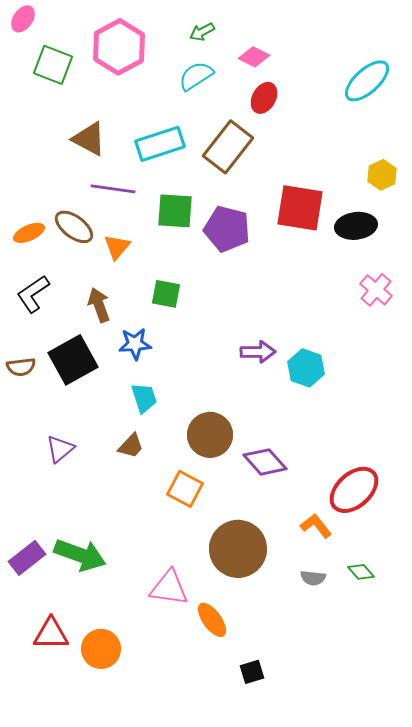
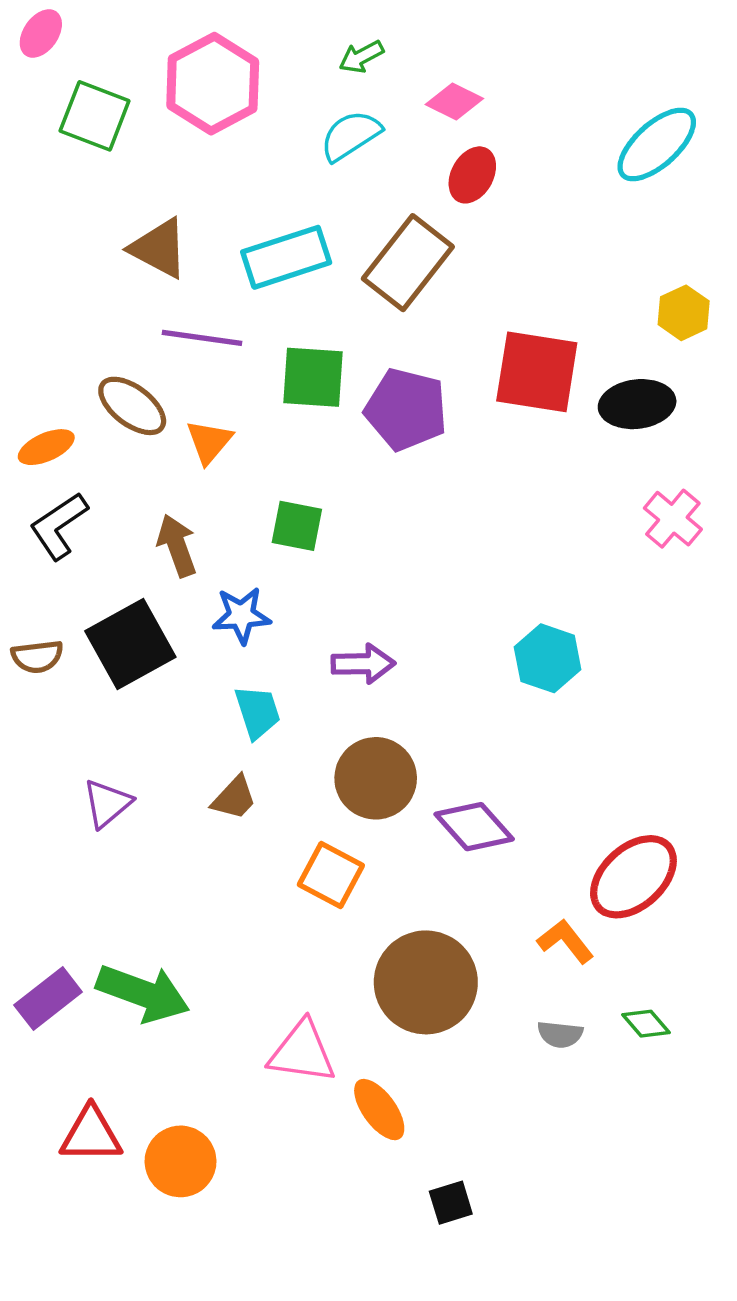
orange ellipse: (29, 233) -> (46, 447), moved
purple arrow: (258, 352) -> (363, 664), moved

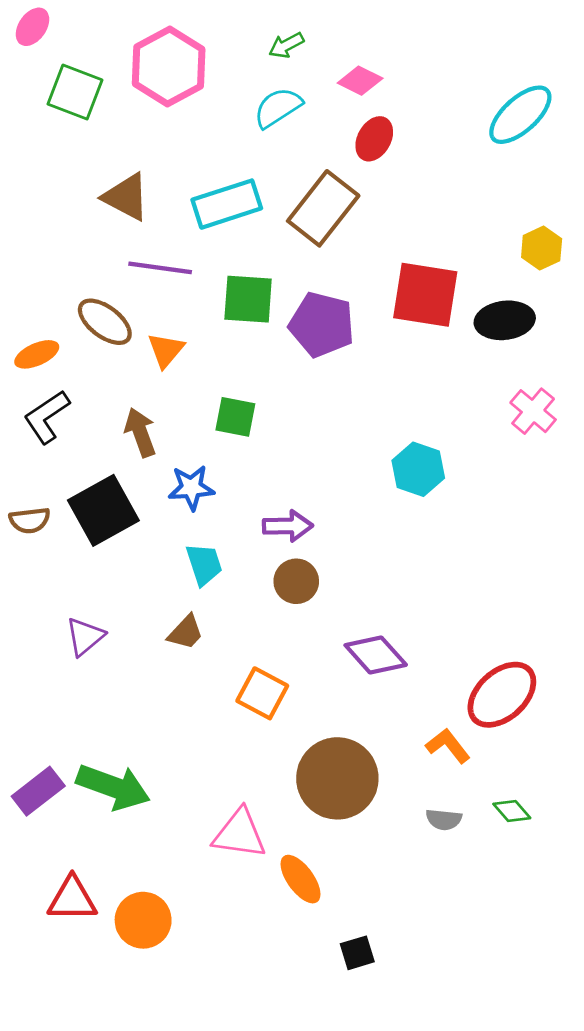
cyan hexagon: (548, 658) -> (418, 469), moved
brown circle: (376, 778) -> (296, 581), moved, size x0.7

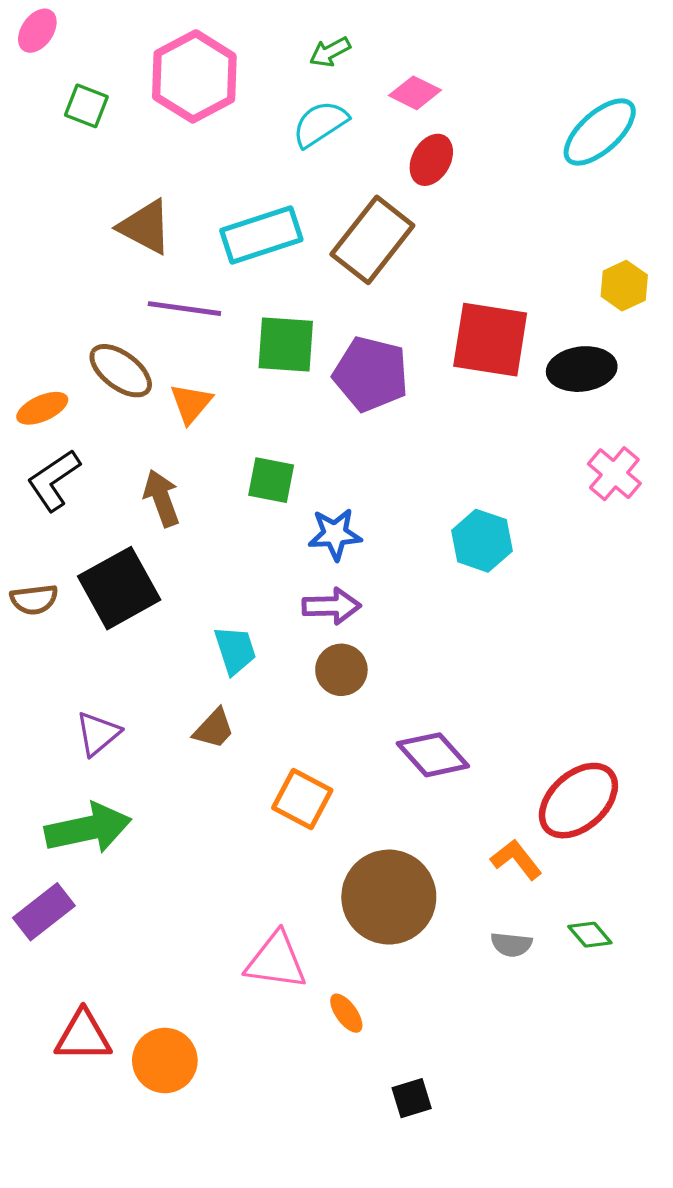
green square: (75, 92) -> (86, 106), size x0.7
blue star: (191, 488) -> (335, 534), moved
green arrow: (113, 787) -> (88, 828), moved, turned -32
orange ellipse: (301, 879) -> (346, 1013), size x0.7

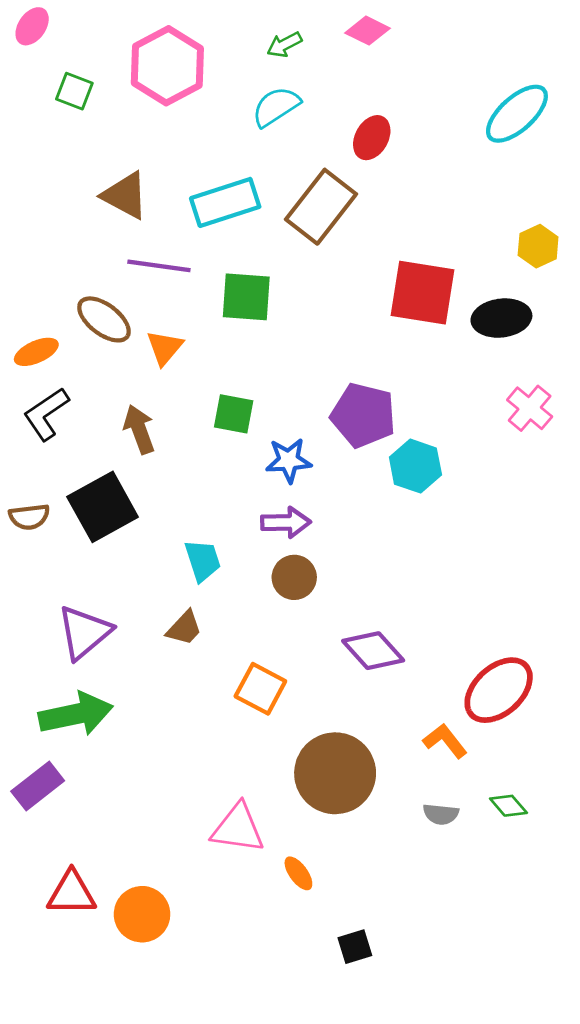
pink diamond: (415, 93) -> (368, 31), moved
purple pentagon: (371, 374) -> (363, 415), moved
purple triangle: (98, 734) -> (84, 632), size x1.4

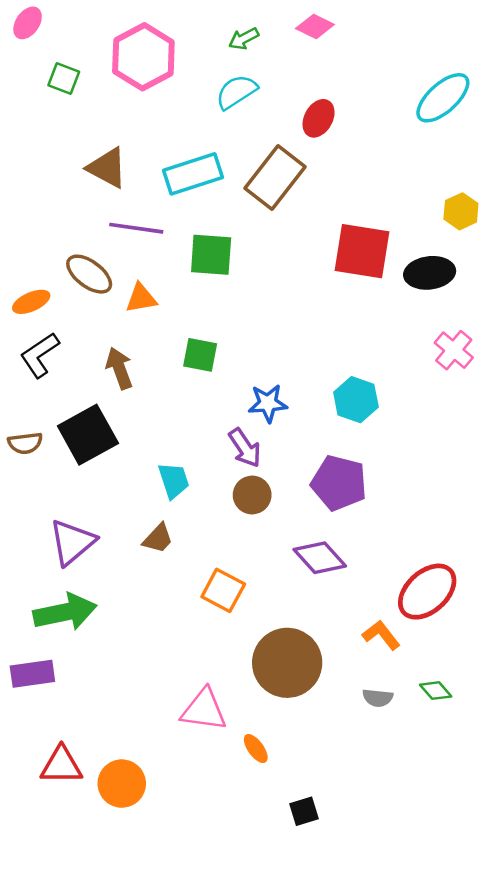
orange triangle: (165, 348) -> (141, 298), turned 40
purple pentagon: (363, 415) -> (339, 483), moved
blue star: (289, 460) -> (268, 403), moved
purple arrow: (286, 522) -> (245, 448), turned 57
purple rectangle: (38, 786) -> (32, 674), turned 30

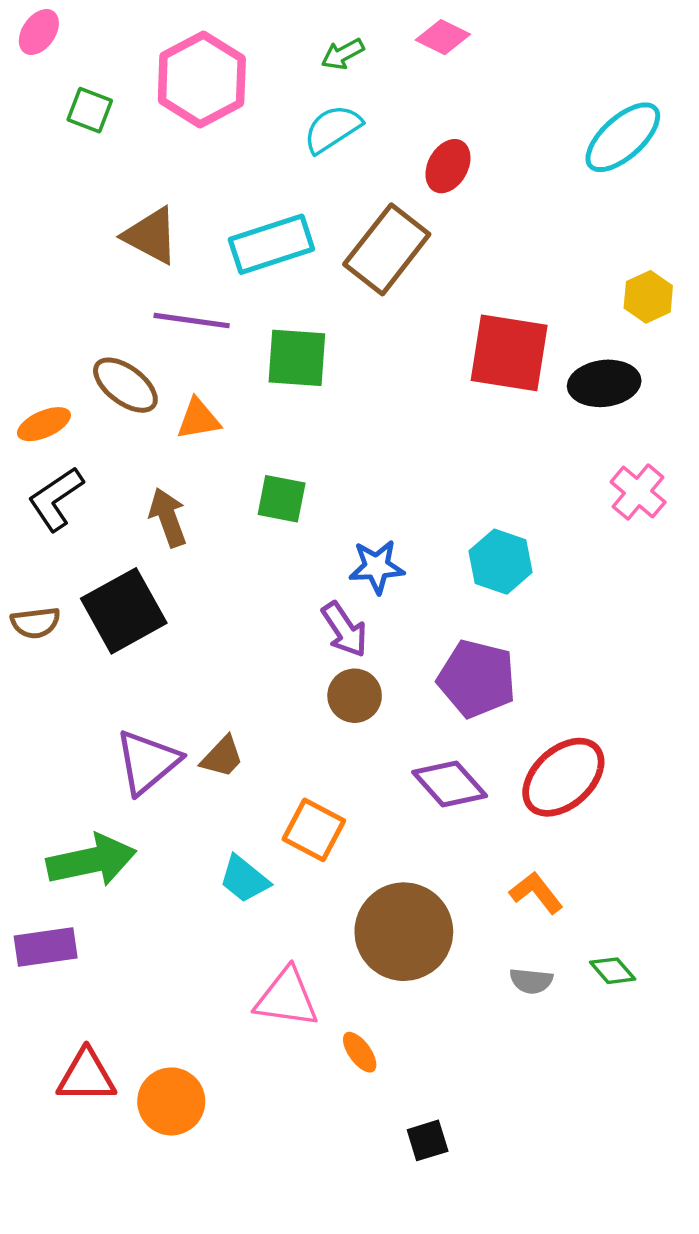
cyan trapezoid: (174, 481) -> (244, 879), moved, turned 147
purple triangle: (72, 542) -> (147, 762), moved
red ellipse: (427, 592) -> (563, 777), moved

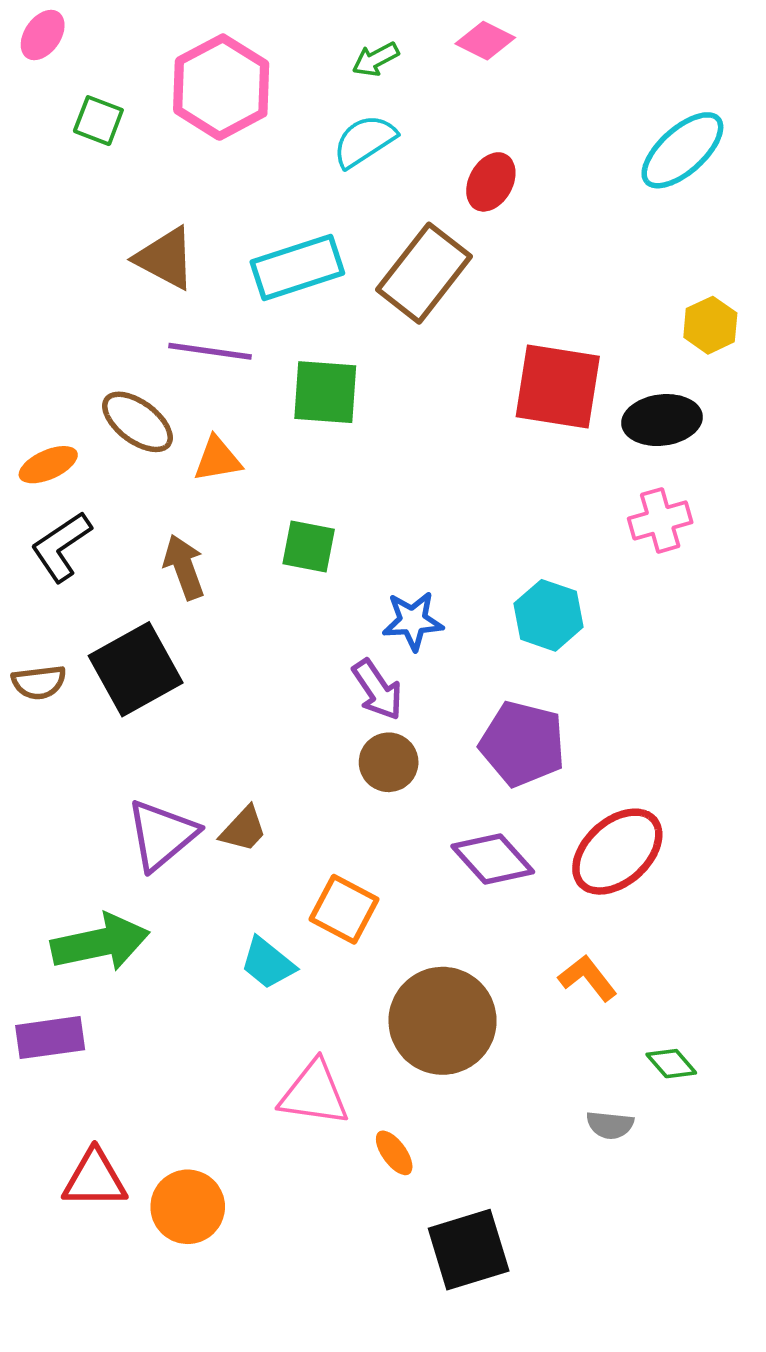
pink cross: (638, 492) -> (660, 520), moved, turned 34
gray semicircle: (531, 981) -> (610, 1125), moved
black square: (428, 1140) -> (469, 1250), size x1.8

